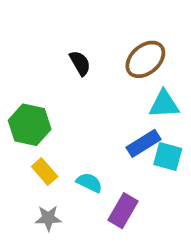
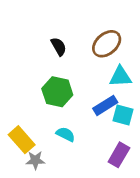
green hexagon: (30, 125) -> (57, 92), moved
yellow rectangle: (45, 171) -> (22, 140), moved, size x1.4
purple rectangle: (123, 211) -> (119, 155), moved

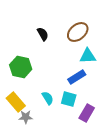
green hexagon: (57, 92) -> (21, 67), moved
cyan square: (123, 115) -> (69, 99), moved
cyan semicircle: (65, 134) -> (48, 98), turned 32

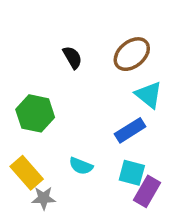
cyan triangle: (88, 56) -> (149, 95), turned 42
cyan semicircle: (48, 98) -> (81, 166), turned 144
cyan square: (69, 99) -> (132, 173), moved

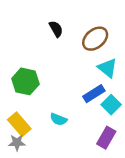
black semicircle: (72, 57) -> (56, 29), moved
cyan square: (132, 173) -> (111, 105), moved, turned 30
gray star: (44, 198) -> (17, 143), moved

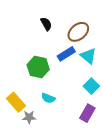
green hexagon: (25, 81) -> (38, 67), moved
blue rectangle: (94, 94) -> (66, 54), moved
gray star: (17, 143) -> (29, 117), moved

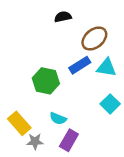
black semicircle: (46, 24) -> (63, 17), moved, turned -72
cyan triangle: (88, 56) -> (106, 68), turned -30
purple rectangle: (87, 113) -> (69, 140), moved

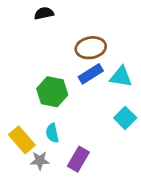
black semicircle: (63, 17) -> (44, 13), moved
brown ellipse: (94, 39) -> (91, 48), moved, turned 30
cyan semicircle: (58, 118) -> (52, 133), moved, turned 56

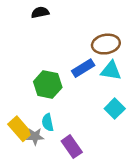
brown ellipse: (91, 48) -> (106, 44), moved
purple rectangle: (78, 159) -> (72, 147), turned -65
gray star: (40, 161) -> (35, 136), moved

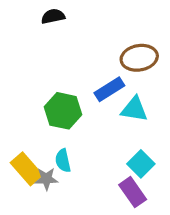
cyan triangle: (111, 71) -> (134, 109), moved
cyan square: (115, 109) -> (141, 164), moved
purple rectangle: (72, 147) -> (133, 192), moved

